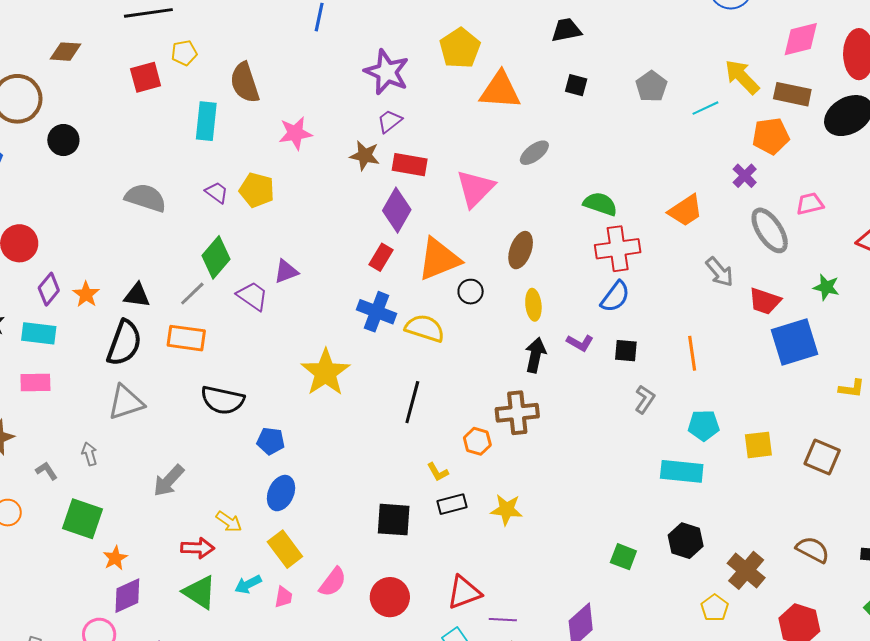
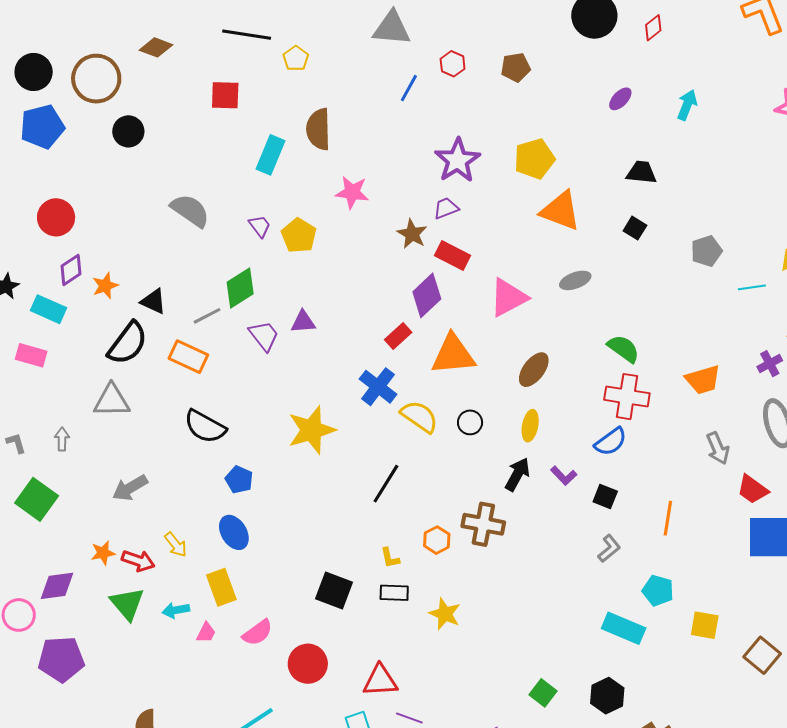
yellow pentagon: (184, 53) -> (296, 58), moved, turned 30
black circle: (471, 292) -> (470, 422), moved
blue ellipse: (281, 493) -> (234, 532), turned -72
orange star: (115, 558) -> (103, 553), moved

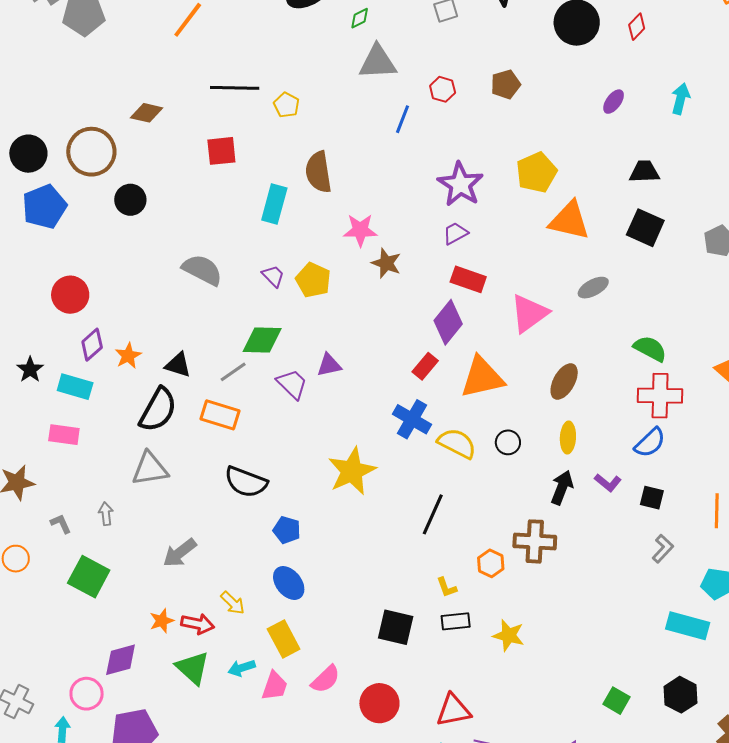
black square: (635, 228) -> (645, 228), size x1.6
brown star: (412, 234) -> (386, 263), moved
green diamond: (240, 288) -> (262, 340), turned 42
pink trapezoid: (206, 633) -> (275, 686), size x1.4

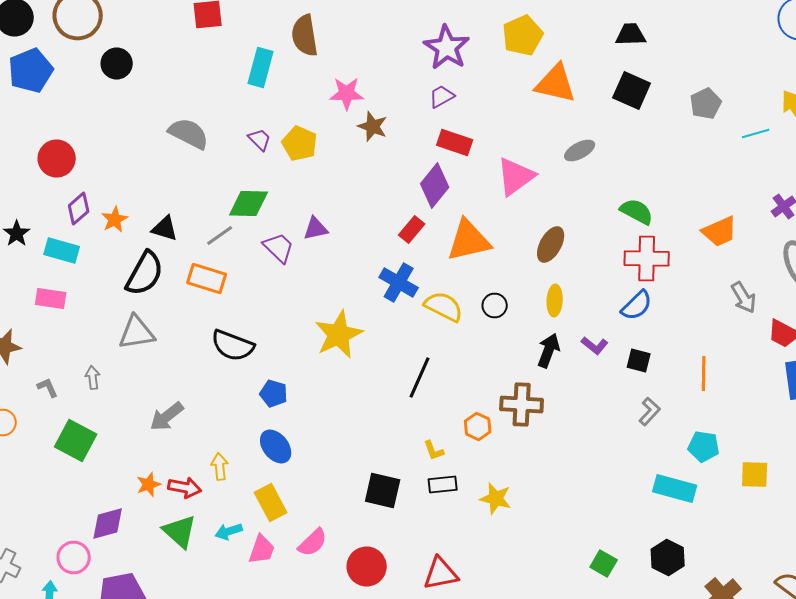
yellow arrow: (233, 603) -> (220, 466), turned -140

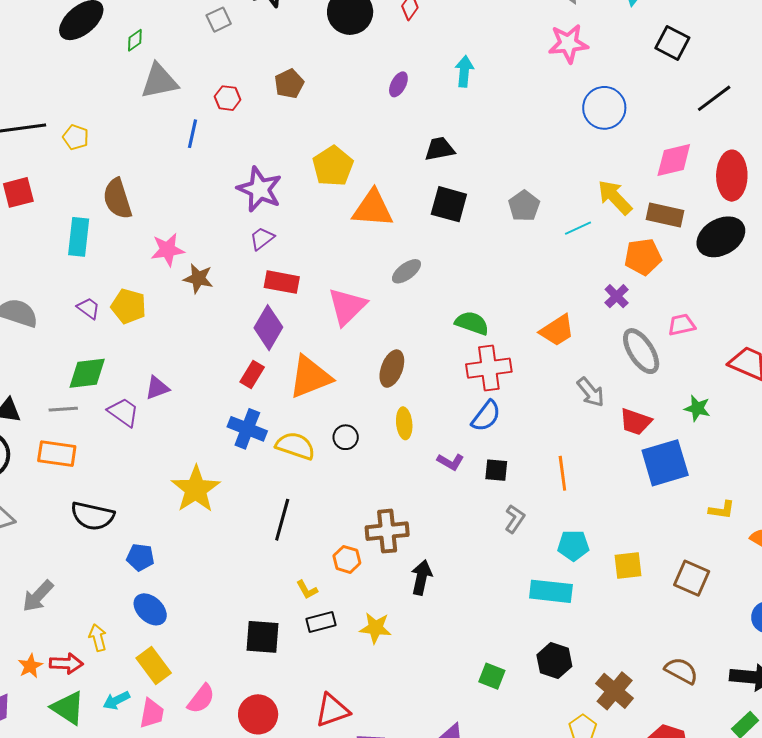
gray line: (220, 236) -> (63, 409), turned 40
black arrow: (549, 350) -> (421, 577), moved

